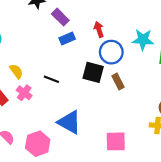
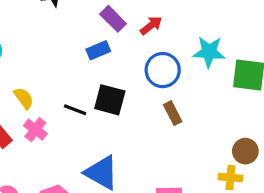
purple rectangle: (60, 17) -> (113, 19), moved
red arrow: (99, 29) -> (151, 25), moved, turned 70
black square: (93, 72) -> (110, 100), moved

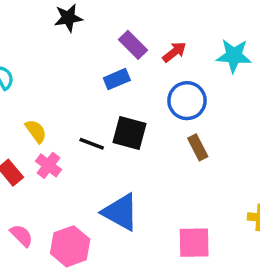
cyan star: (209, 52) -> (234, 56), moved

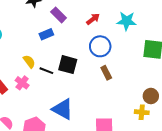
purple rectangle: (133, 45) -> (59, 15), moved
blue rectangle: (117, 79) -> (46, 34), moved
yellow semicircle: (36, 131) -> (29, 62), moved

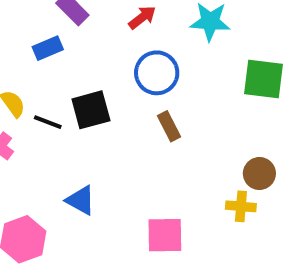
black square: (68, 65) -> (91, 110), turned -30
blue triangle: (63, 109) -> (81, 200), size x0.7

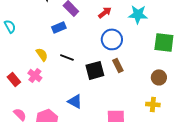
black square: (91, 110) -> (95, 70), moved
black line: (48, 122) -> (67, 57), moved
brown circle: (259, 173) -> (159, 77), moved

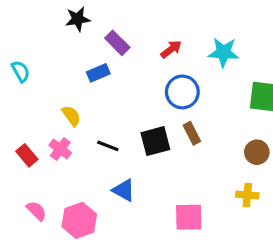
black line: (67, 57) -> (108, 146), moved

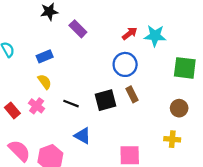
red arrow: (171, 49) -> (130, 33), moved
blue rectangle: (98, 73) -> (45, 56), moved
pink semicircle: (36, 211) -> (19, 151), size x1.5

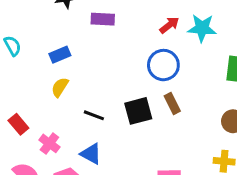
purple rectangle: (78, 29) -> (103, 19), turned -42
yellow semicircle: (45, 82) -> (60, 87), turned -112
pink cross: (37, 106) -> (49, 143), moved
blue triangle: (83, 136) -> (91, 154), moved

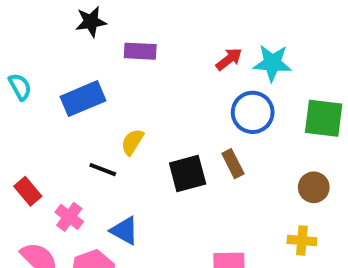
blue rectangle: (60, 55) -> (83, 99), size x1.5
blue circle: (163, 65) -> (253, 112), moved
yellow semicircle: (60, 87) -> (132, 142), moved
black line: (94, 115) -> (103, 170), moved

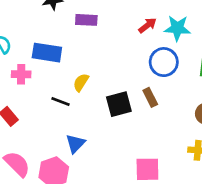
blue rectangle: (83, 99) -> (47, 53), turned 32
pink cross: (69, 217) -> (21, 74), moved, turned -36
blue triangle: (124, 231) -> (75, 144), turned 45

